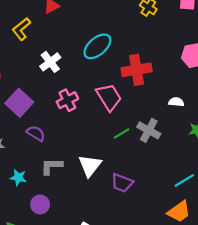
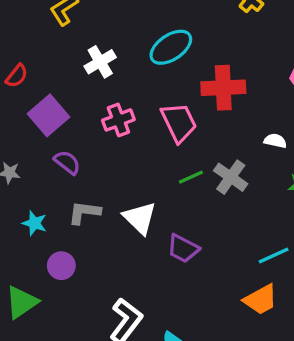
white triangle: (90, 166) -> (140, 218), turned -30

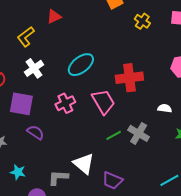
cyan ellipse: (171, 47) -> (81, 65), moved
white cross: (100, 62) -> (34, 68), moved
purple square: (48, 115) -> (21, 104), turned -35
gray L-shape: (84, 212) -> (58, 178), moved

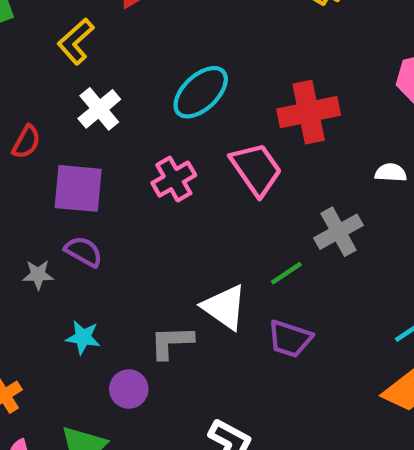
purple semicircle: (35, 132) -> (84, 252), moved
gray cross: (139, 133) -> (338, 232), turned 35
green line: (114, 135) -> (286, 273), moved

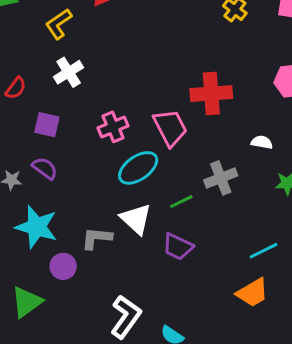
cyan ellipse: (201, 92) -> (138, 168), moved
purple square: (78, 188) -> (47, 125), size x0.7
cyan star: (83, 337) -> (37, 227), size x1.8

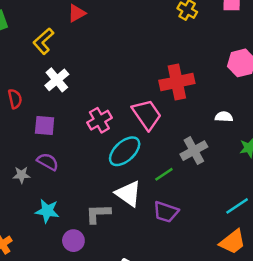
red semicircle: (16, 88) -> (15, 99), turned -42
cyan star: (37, 227) -> (47, 211), size x0.7

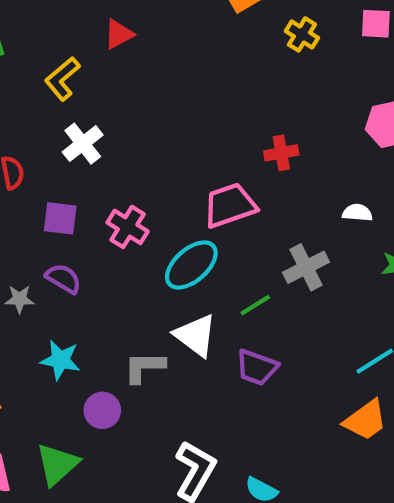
red cross: (177, 82) -> (281, 153), size x0.6
pink trapezoid: (147, 115) -> (230, 205), turned -76
pink cross: (99, 120) -> (128, 227), moved, turned -30

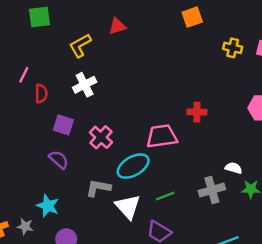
yellow cross: (302, 34) -> (233, 48), moved, turned -30
white semicircle: (357, 213) -> (234, 168), moved
gray cross: (306, 267) -> (212, 190), moved
gray star: (20, 299) -> (25, 226), moved
gray L-shape: (144, 367) -> (98, 188), moved

